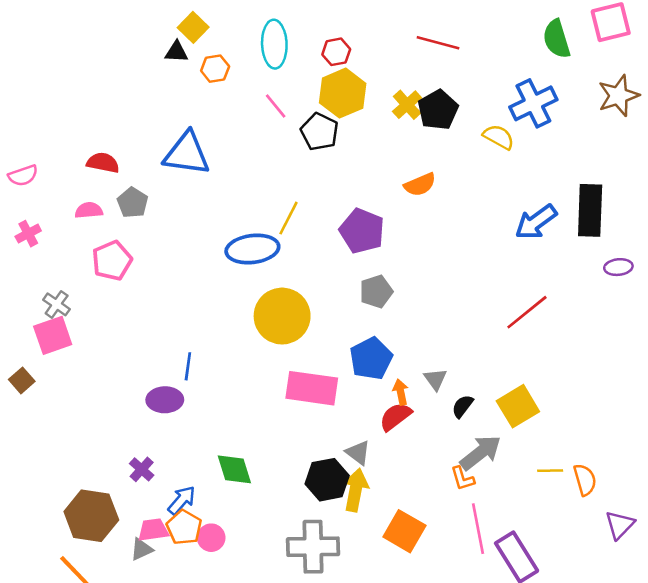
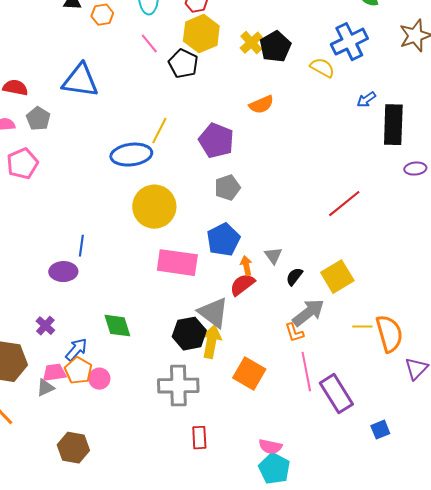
blue arrow: (536, 222) -> (366, 100), moved, size x0.6
gray triangle: (358, 453) -> (213, 313), size x1.6
orange semicircle: (585, 480) -> (389, 334), size x1.5

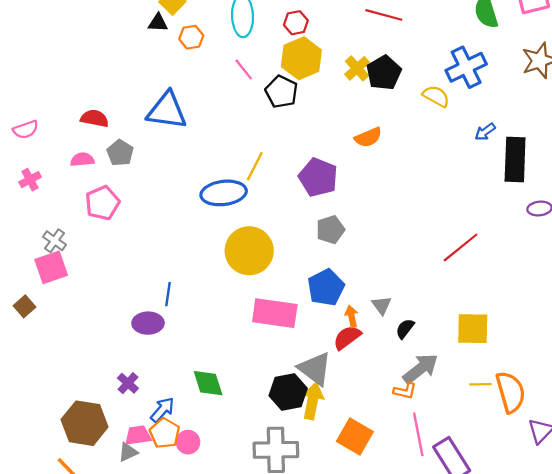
yellow square: (337, 277) -> (473, 329), moved, turned 32
orange L-shape: (294, 333) -> (405, 391), turned -60

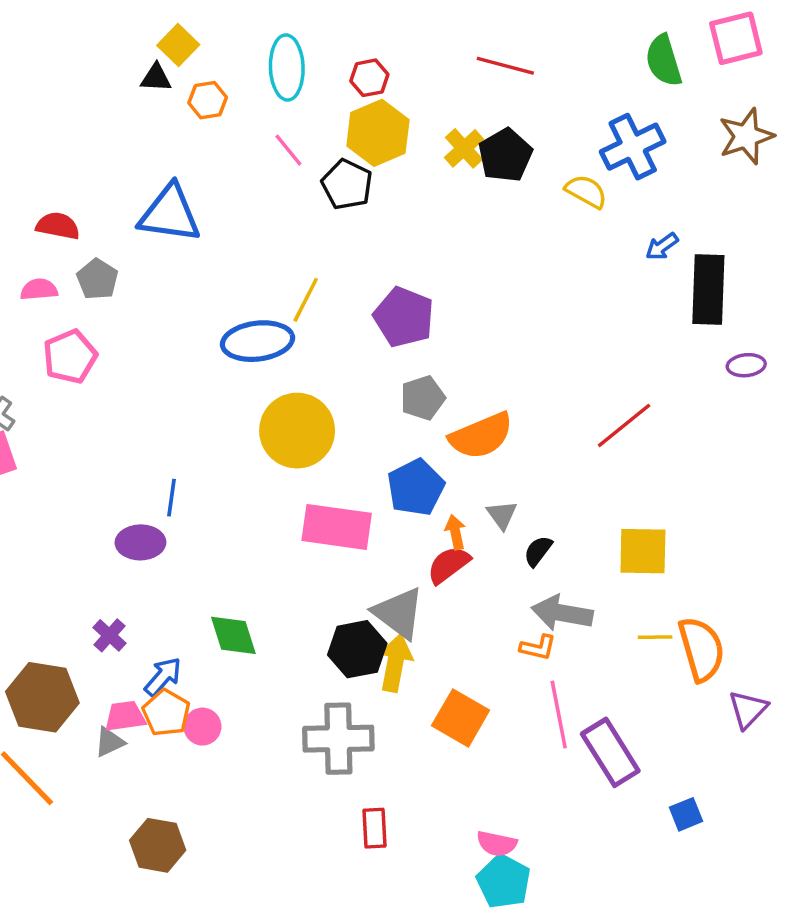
orange semicircle: (368, 137) -> (481, 436), moved, size x1.5
gray arrow: (420, 369) -> (562, 613), turned -132

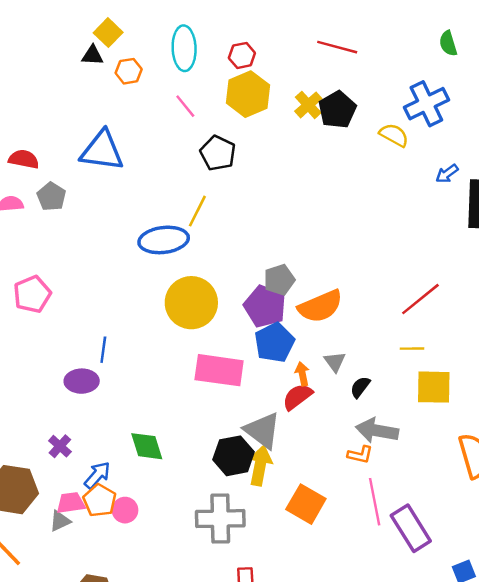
green semicircle: (664, 61) -> (448, 43), size x0.7
black pentagon: (347, 184) -> (218, 153), moved
purple pentagon: (404, 317) -> (265, 306), moved
pink pentagon: (70, 357) -> (32, 294), moved
yellow line: (655, 637) -> (412, 349), moved

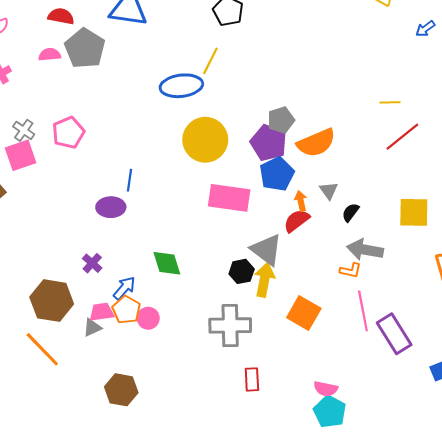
gray pentagon: (51, 197) -> (85, 48), size x1.6
yellow line: (412, 349) -> (390, 102), moved
black hexagon: (234, 456) -> (242, 271), size x0.7

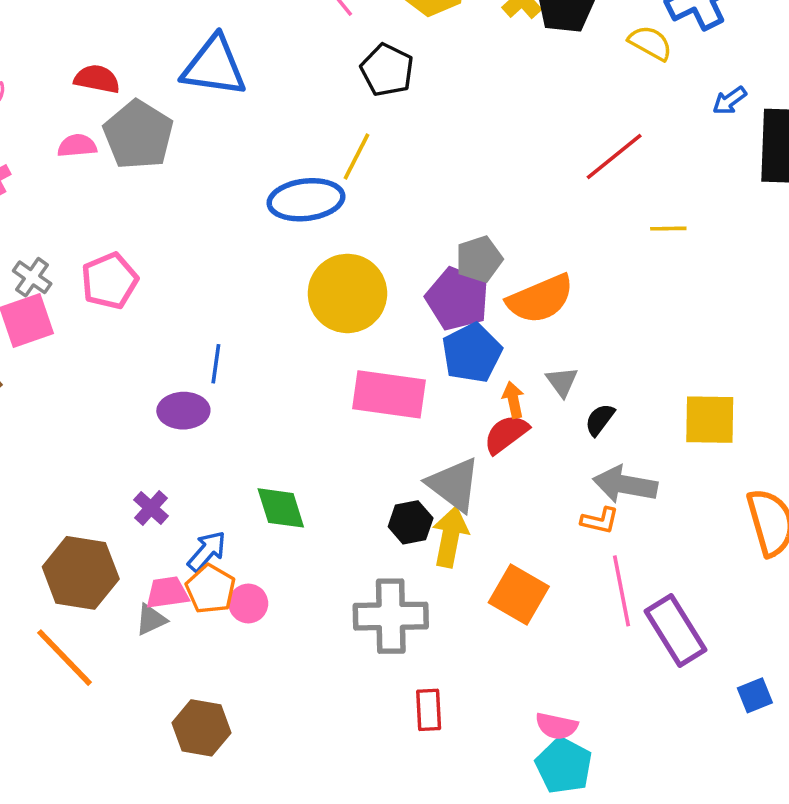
red line: (402, 137) -> (614, 156), moved

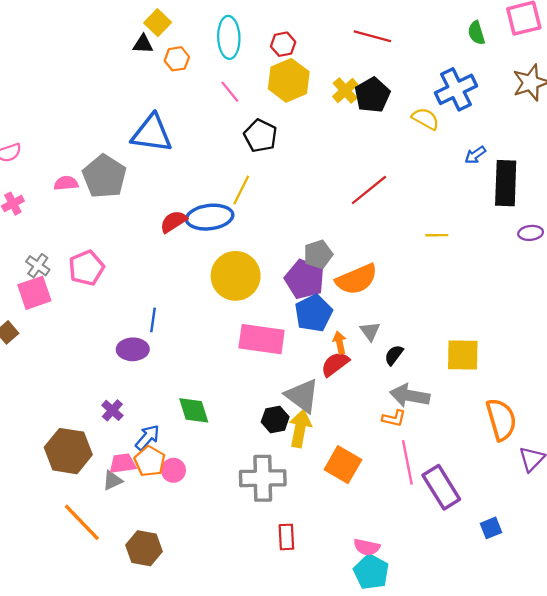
red semicircle: (97, 79) -> (173, 222), moved, turned -44
red line: (614, 156) -> (369, 190), moved
orange line: (64, 658) -> (82, 522), moved

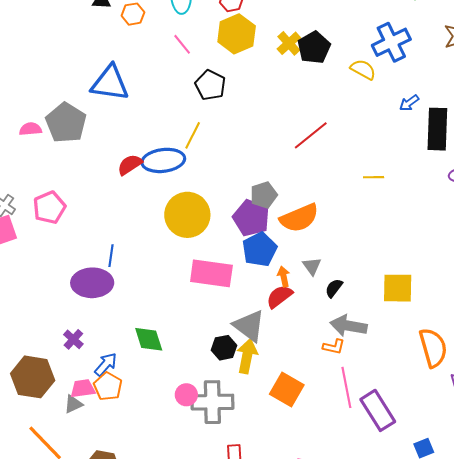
purple ellipse: (133, 349) -> (92, 283), size x1.4
pink circle: (173, 470) -> (186, 395), moved

